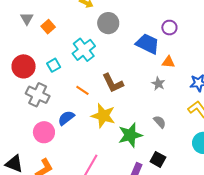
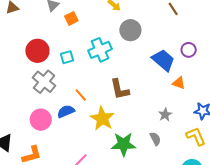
gray star: (158, 84) -> (165, 115), moved
orange line: (82, 90) -> (81, 95), moved

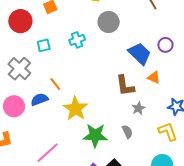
cyan cross: (100, 50) -> (77, 40), size x0.7
red circle: (37, 51) -> (20, 21), moved
brown L-shape: (120, 89) -> (125, 86), moved

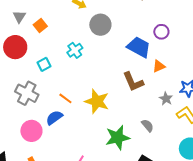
orange triangle: (154, 77) -> (159, 66), turned -32
gray star: (138, 108) -> (166, 99), moved
yellow star: (75, 109) -> (97, 101), moved

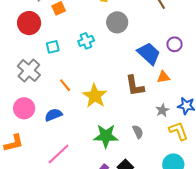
blue semicircle: (54, 118) -> (53, 115), moved

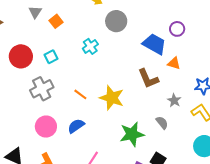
red circle: (29, 23) -> (21, 56), moved
cyan square: (53, 47) -> (51, 57), moved
gray cross: (29, 71) -> (42, 89), turned 35
orange triangle: (163, 77) -> (174, 63), turned 40
gray star: (162, 110) -> (174, 100), moved

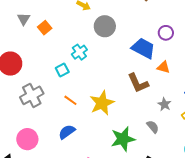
cyan square: (51, 57) -> (62, 70), moved
yellow star: (112, 98) -> (102, 103), turned 30
pink circle: (46, 127) -> (27, 139), moved

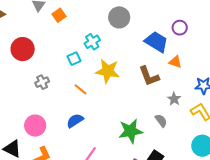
gray cross: (32, 95) -> (42, 82), size x0.6
yellow star: (102, 103) -> (108, 71), moved, turned 30

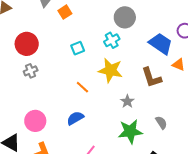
cyan cross: (92, 42) -> (112, 40), moved
cyan square: (74, 59) -> (78, 48), moved
gray cross: (42, 82) -> (31, 71), moved
gray star: (174, 99) -> (127, 101), moved

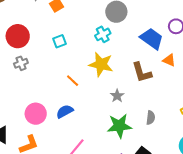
cyan square: (78, 48) -> (60, 41), moved
pink circle: (35, 121) -> (36, 114), moved
gray semicircle: (161, 123) -> (151, 118), turned 40

